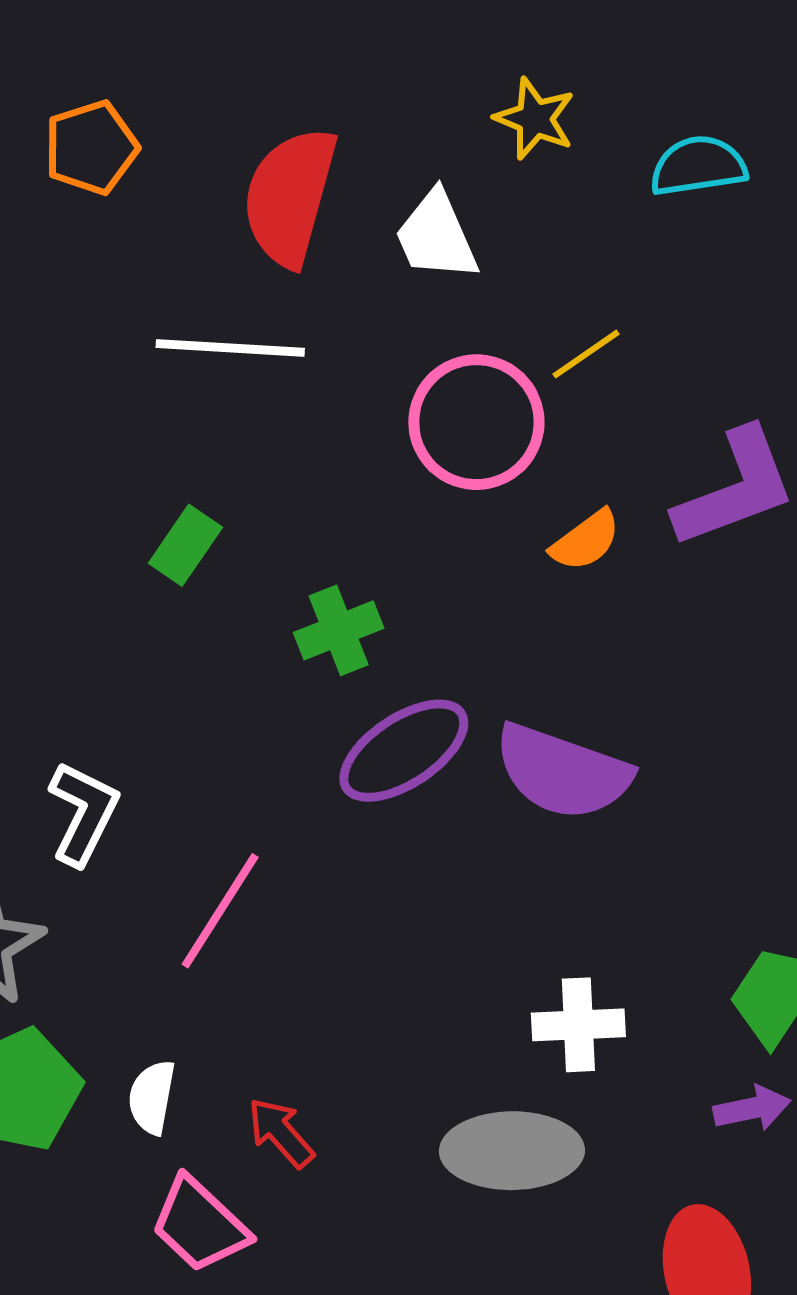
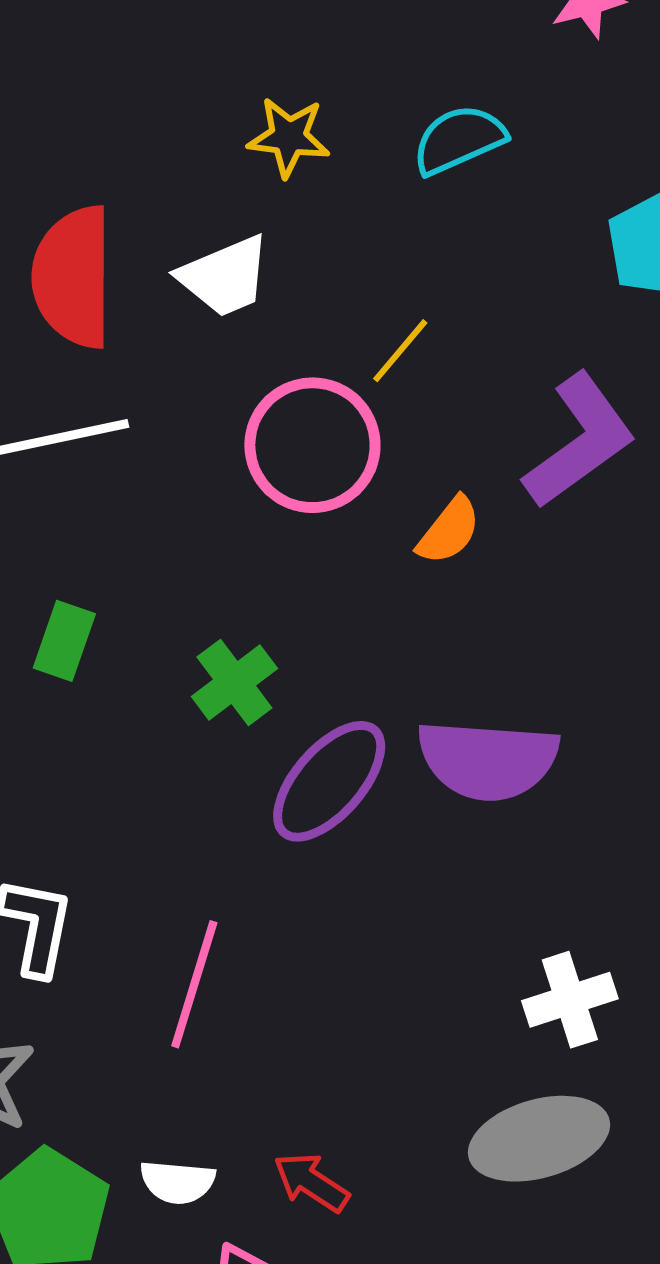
white trapezoid: (436, 236) -> (225, 276), turned -74
white semicircle: (152, 1097) -> (178, 1182), turned -80

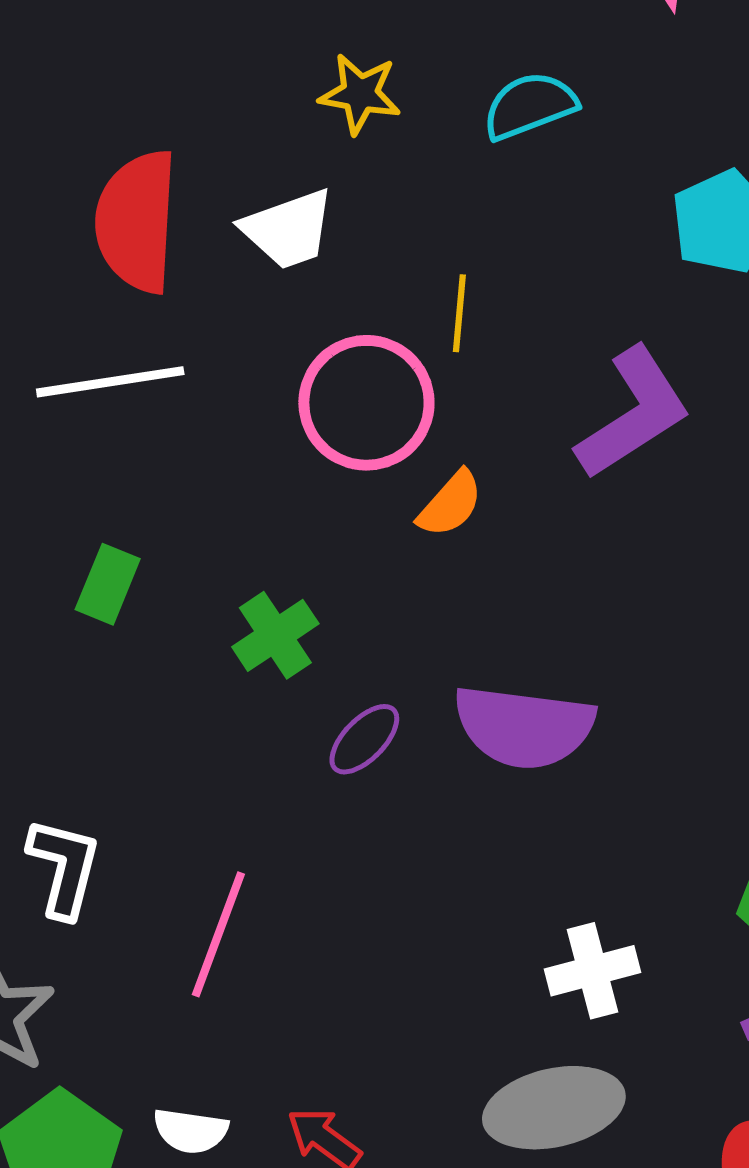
yellow line: (400, 351) -> (459, 313), turned -38
orange semicircle: (449, 531) -> (450, 504), moved
purple ellipse: (329, 781) -> (364, 739), size x0.6

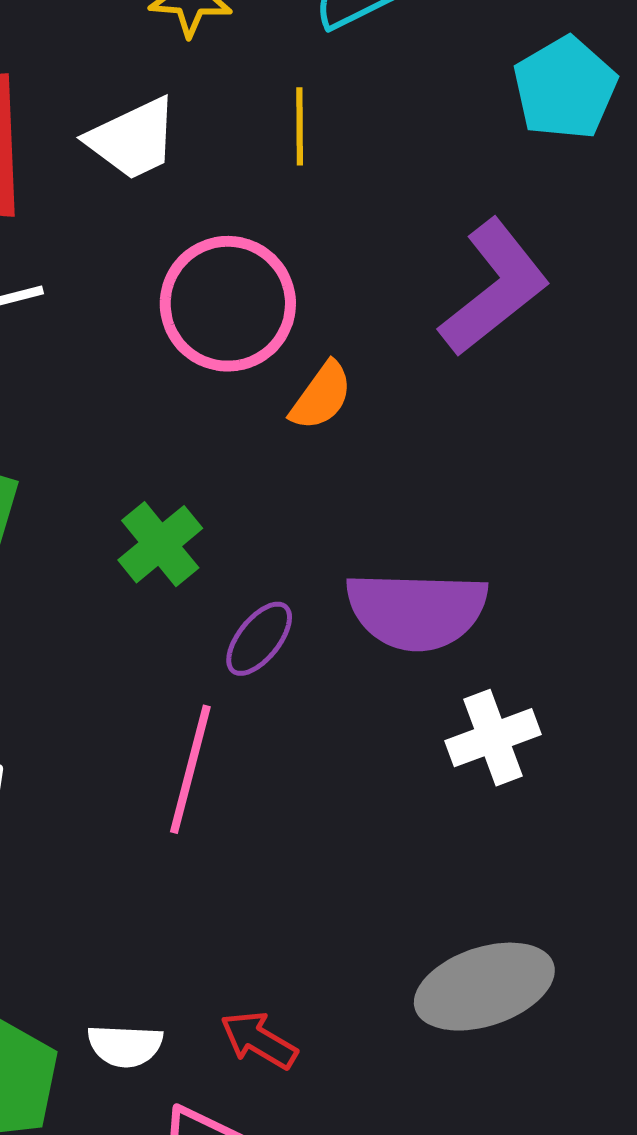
yellow line: (459, 313) -> (300, 126), moved
pink line: (218, 934) -> (190, 769), moved
white cross: (592, 971) -> (493, 738), moved

